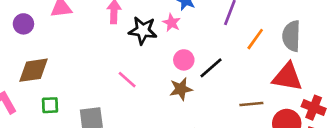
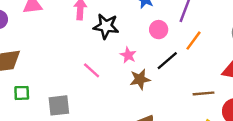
pink star: (172, 23) -> (128, 55), moved
orange line: (255, 39) -> (194, 41), moved
pink circle: (184, 60) -> (159, 30), moved

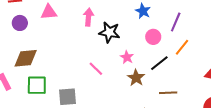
brown star: (140, 79) -> (136, 78), turned -30
green square: (22, 93) -> (37, 85), size x1.5
brown line: (203, 93) -> (168, 93), moved

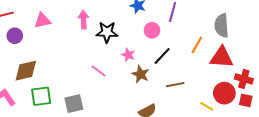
orange line: (182, 47) -> (197, 45), moved

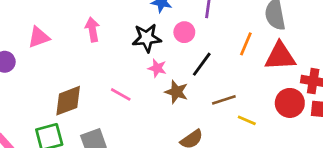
black star: (107, 32) -> (147, 38), moved
brown diamond: (26, 71) -> (68, 101), moved
yellow line: (207, 106) -> (247, 120), moved

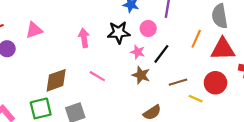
pink arrow: (92, 29) -> (84, 38), moved
pink star: (157, 68) -> (138, 52), moved
red circle: (290, 103) -> (215, 83), moved

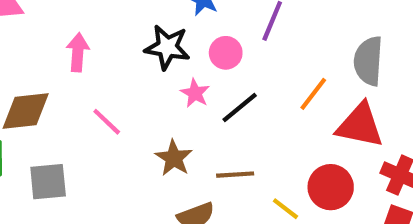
pink arrow: (84, 38) -> (78, 52), moved
brown star: (141, 75) -> (174, 158), moved
brown line: (178, 82) -> (235, 175), moved

